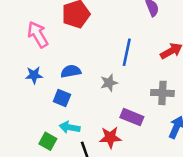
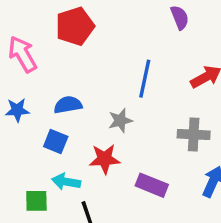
purple rectangle: (132, 117) -> (152, 185), moved
red star: (110, 137) -> (105, 159), moved
green square: (48, 141) -> (36, 201), turned -30

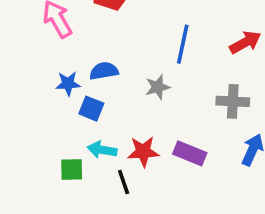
blue star: (17, 110) -> (68, 84), moved
red star: (105, 159) -> (143, 152), moved

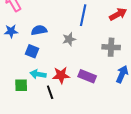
blue star: (68, 84) -> (11, 31), moved

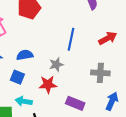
red star: (61, 75) -> (48, 84), moved

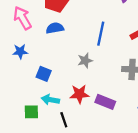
blue semicircle: (25, 55) -> (55, 28), moved
red star: (48, 84) -> (79, 94), moved

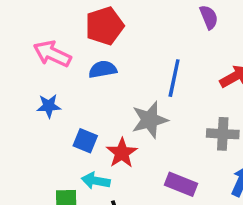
pink arrow: (22, 18) -> (52, 54), turned -35
gray star: (85, 60) -> (150, 120), size x1.5
red star: (79, 94) -> (122, 153), moved, turned -30

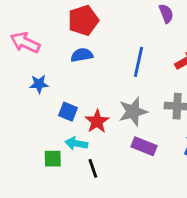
pink arrow: (52, 54) -> (25, 43), moved
gray star: (150, 120) -> (133, 112), moved

